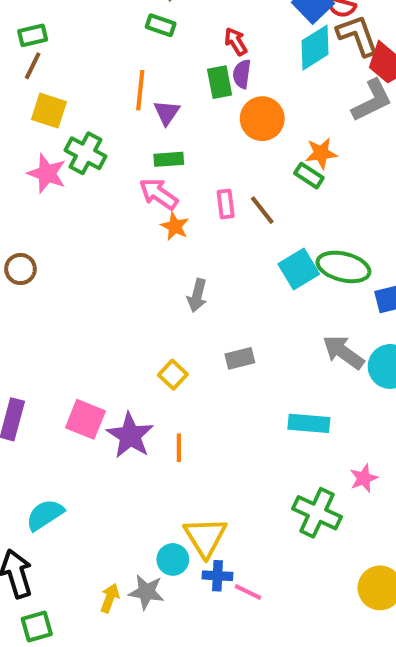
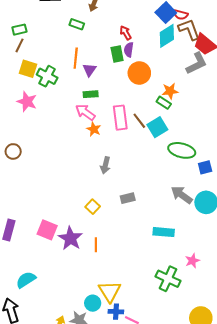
green rectangle: (161, 25) -> (77, 24), moved
green cross: (85, 153) -> (47, 76), moved
pink rectangle: (226, 204) -> (120, 118), size x1.6
cyan square: (299, 269) -> (157, 127), moved

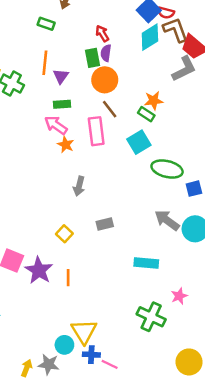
orange circle: (139, 73) -> (105, 80), moved
brown line: (139, 121) -> (110, 109), moved

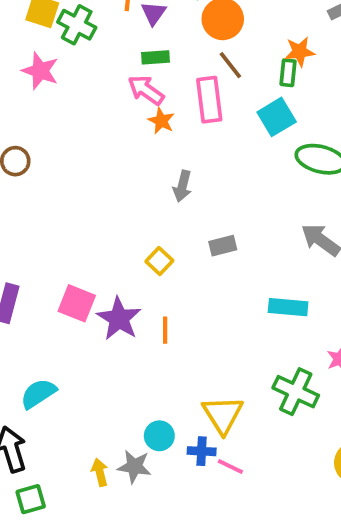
green rectangle: (146, 114) -> (288, 73), turned 63
yellow triangle: (84, 331) -> (223, 415), moved
yellow arrow: (27, 368) -> (100, 472), turned -35

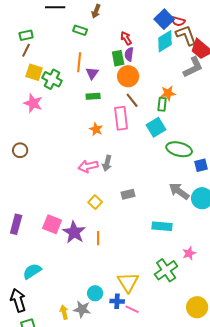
pink arrow: (146, 90) -> (88, 166), moved, turned -48
green cross: (296, 392) -> (166, 270), turned 30

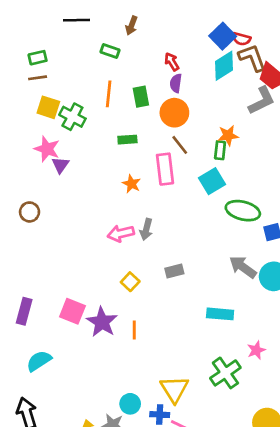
brown line: (26, 50) -> (38, 78), turned 56
green rectangle: (118, 58) -> (141, 97), moved
purple triangle: (92, 73) -> (60, 165), moved
cyan semicircle: (32, 271) -> (39, 361), moved

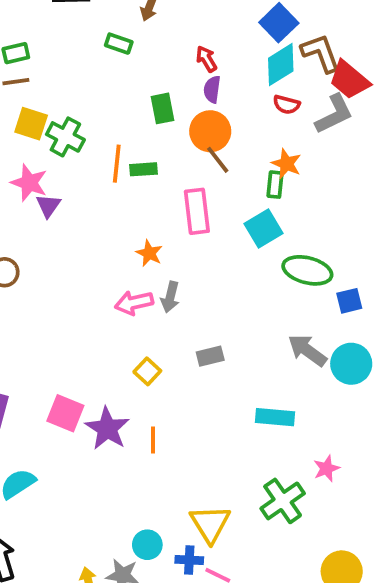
red semicircle: (241, 39) -> (286, 105), moved
orange line: (109, 94) -> (117, 164), moved
orange star: (228, 135) -> (286, 164), turned 30
brown line: (180, 145) -> (218, 160), moved
orange star: (131, 184) -> (149, 253), moved

